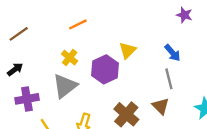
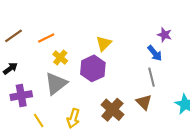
purple star: (184, 15) -> (165, 35), moved
orange line: (78, 24) -> (46, 38), moved
yellow triangle: (128, 50) -> (104, 43), moved

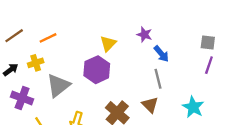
purple star: (165, 35) -> (144, 35), moved
yellow cross: (60, 58) -> (36, 63), moved, turned 32
purple cross: (21, 96) -> (22, 98), turned 30

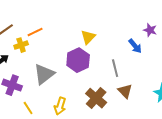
purple star: (144, 35) -> (150, 30), moved
yellow cross: (36, 63) -> (21, 45), moved
gray line: (158, 79) -> (115, 68), moved

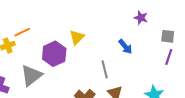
purple star: (150, 30) -> (141, 18), moved
purple hexagon: (78, 60) -> (54, 54), moved

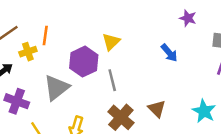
orange line: (22, 32) -> (45, 35), turned -56
gray line: (105, 69) -> (112, 80), moved

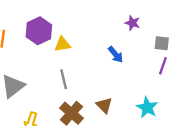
yellow triangle: (111, 42) -> (62, 44), turned 36
purple hexagon: (84, 62) -> (39, 31), moved

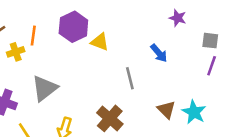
yellow triangle: (62, 44) -> (100, 42), turned 30
gray line: (64, 79) -> (130, 78), moved
brown triangle: (104, 105) -> (166, 110), moved

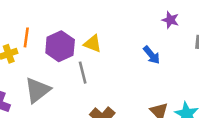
purple hexagon: (73, 27) -> (60, 46), moved
gray line: (130, 78) -> (83, 73), moved

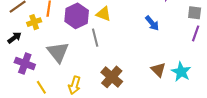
gray triangle: (38, 90) -> (58, 52), turned -30

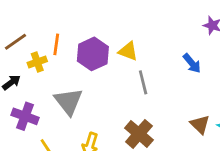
gray line: (95, 38) -> (143, 82), moved

